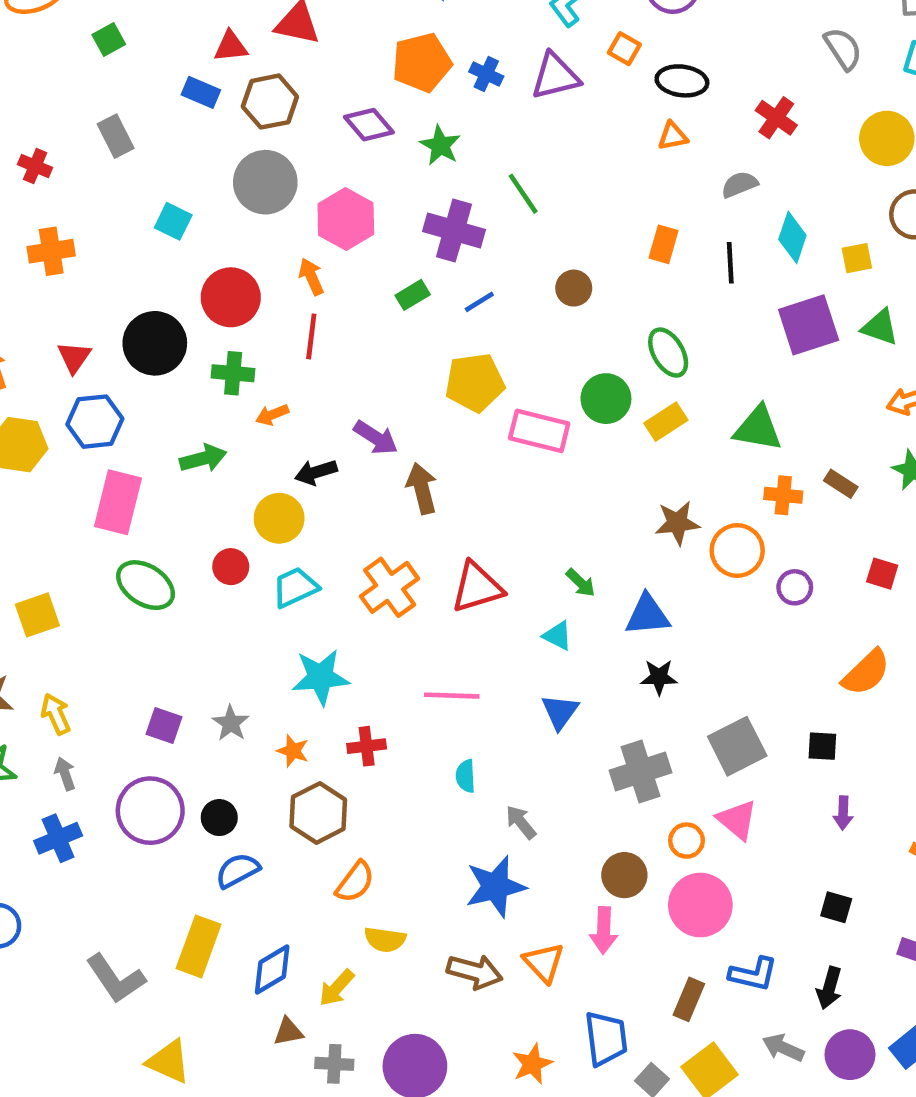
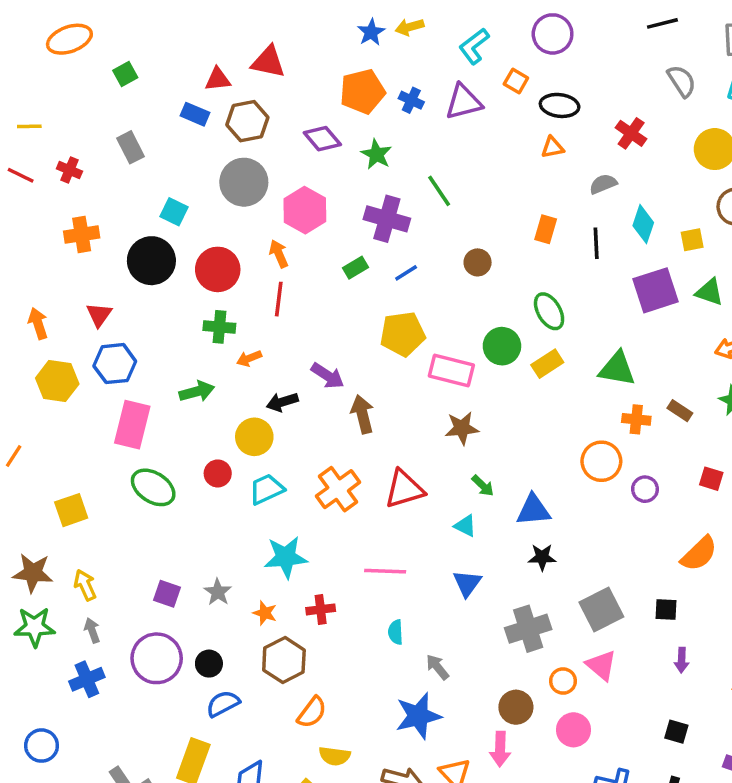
black circle: (155, 343) -> (151, 261), moved
brown star: (677, 523) -> (462, 428), moved
pink circle: (700, 905) -> (573, 730), size x0.7

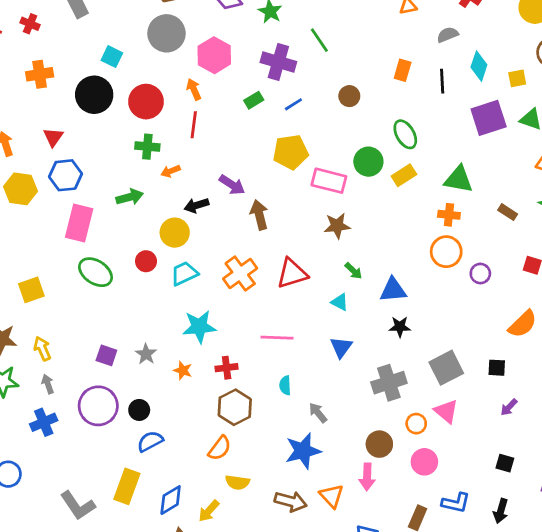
orange cross: (636, 419) -> (449, 215), moved
brown hexagon: (284, 660) -> (235, 407), moved
purple arrow: (682, 660) -> (509, 407), turned 42

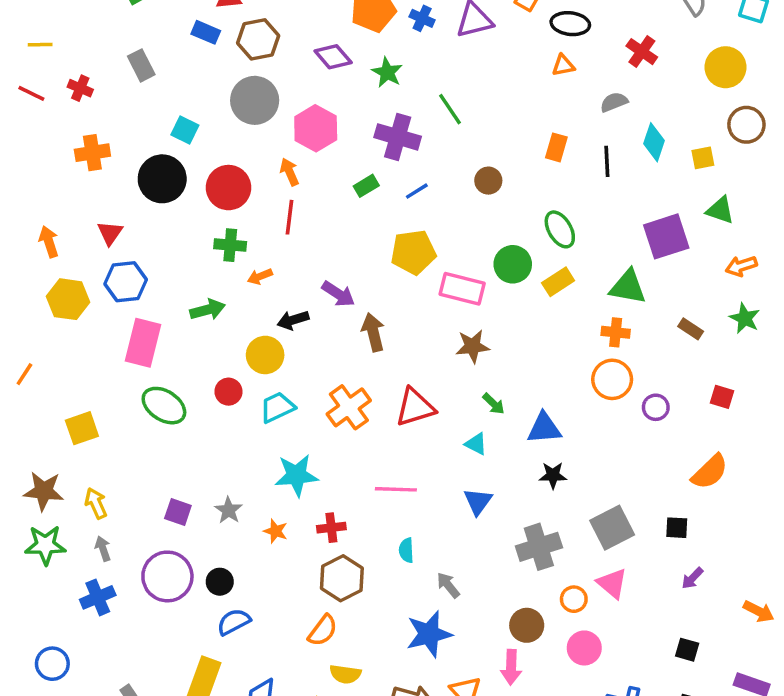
purple square: (489, 118) -> (666, 236), moved

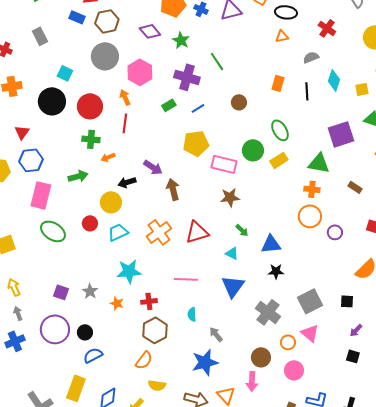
blue triangle: (478, 501) -> (233, 286), size x1.4
gray cross: (539, 547) -> (268, 312), turned -35
black square: (687, 650) -> (353, 356), moved

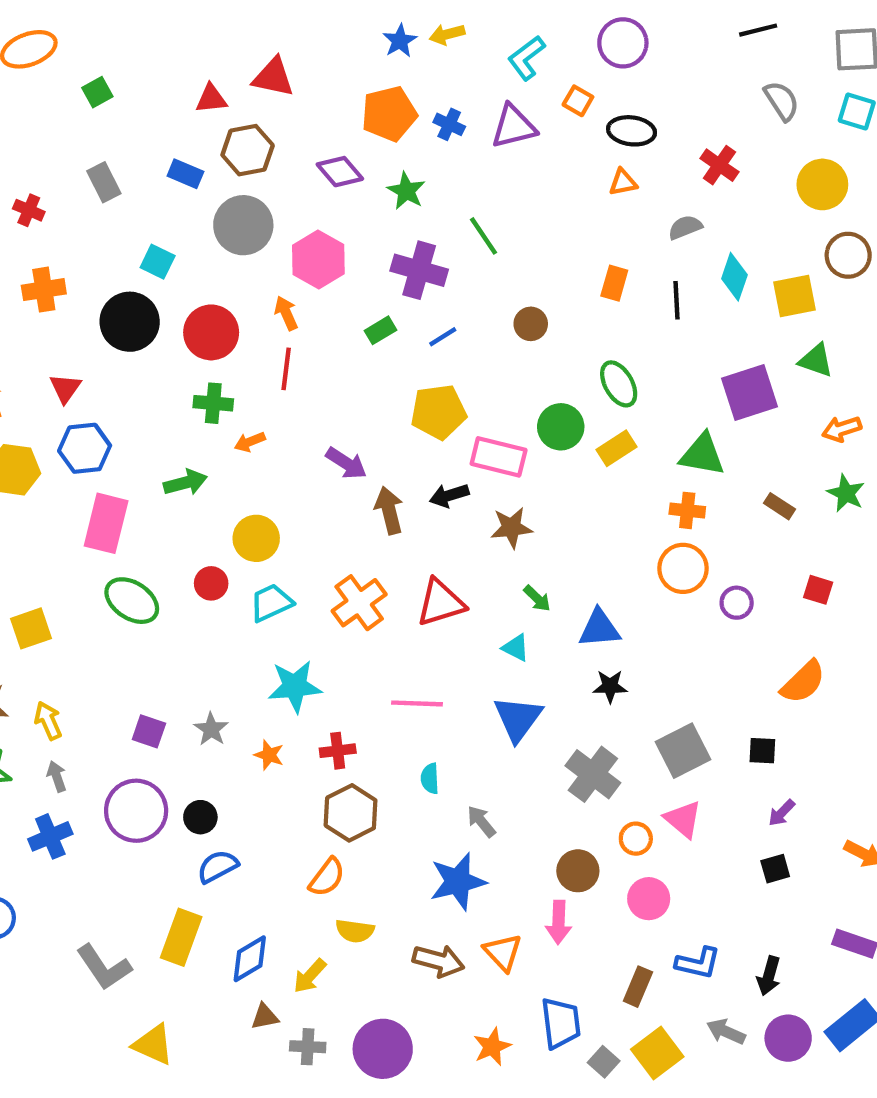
blue rectangle: (77, 17) -> (185, 174), moved
yellow square: (362, 89) -> (795, 296), size x1.5
black arrow: (127, 182) -> (449, 495), moved
black square: (353, 356) -> (775, 869), turned -32

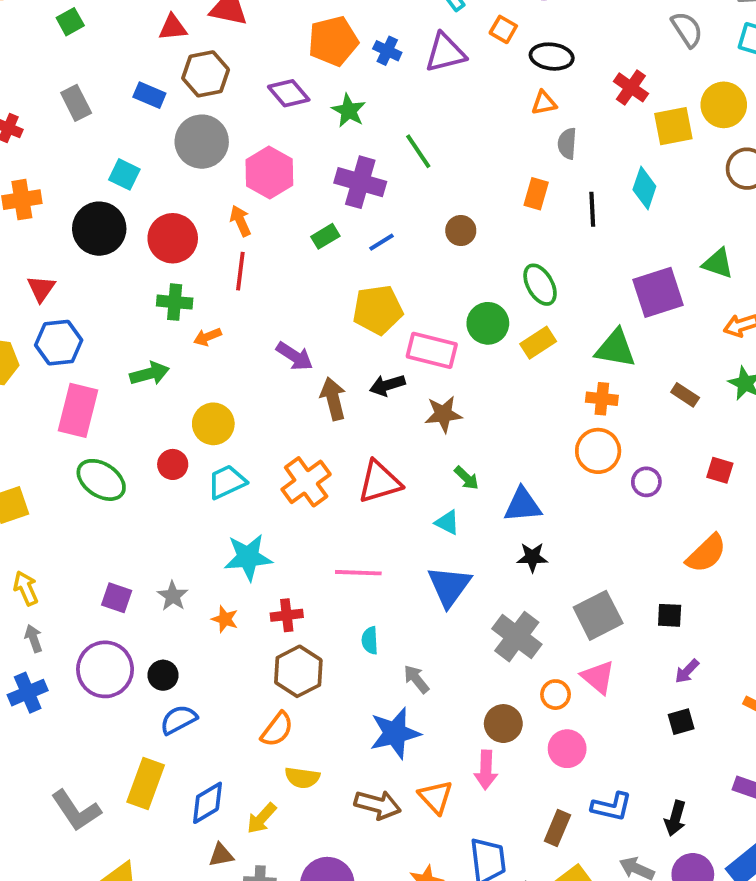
gray semicircle: (685, 227) -> (567, 144), moved, turned -64
yellow square: (795, 296) -> (673, 126), moved

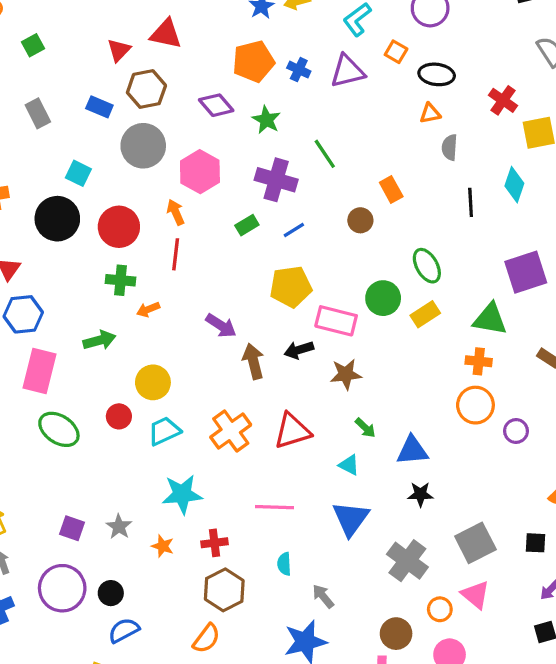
red triangle: (173, 28) -> (119, 50), turned -40
orange rectangle: (536, 194) -> (391, 189), moved, turned -45

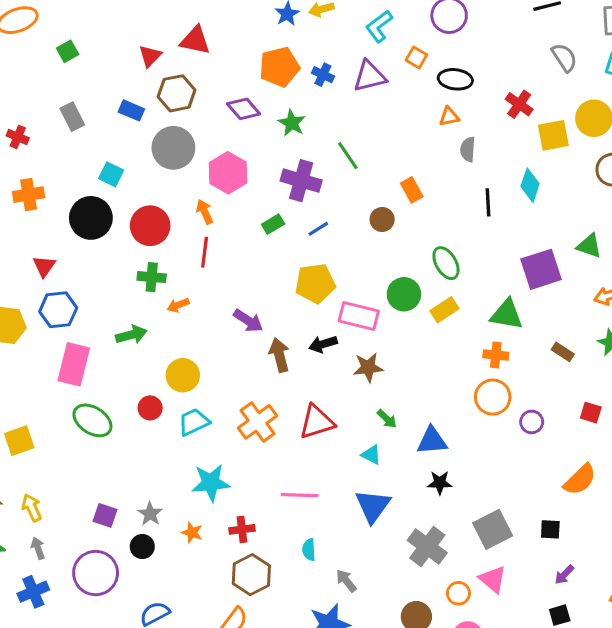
black circle: (111, 593) -> (142, 547), moved

